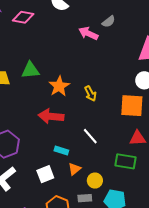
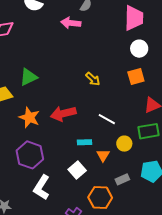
orange star: (59, 86) -> (29, 117), moved
orange square: (132, 106) -> (136, 77), size x0.7
yellow circle: (95, 181) -> (124, 144), moved

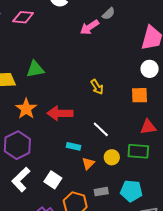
pink arrow: (71, 23) -> (89, 27), turned -54
white square: (77, 170) -> (53, 180), moved, turned -30

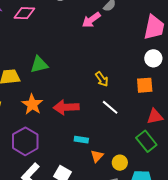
white line: (101, 129) -> (110, 107), moved
green rectangle: (138, 151) -> (146, 141), turned 50
yellow circle: (112, 157) -> (120, 163), moved

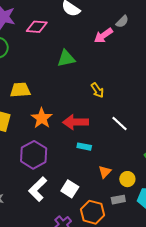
green triangle: (39, 65) -> (66, 58), moved
yellow arrow: (102, 79) -> (97, 90), moved
cyan rectangle: (81, 140) -> (84, 147), moved

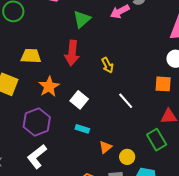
green triangle: (66, 58) -> (82, 19), moved, turned -36
red arrow: (76, 122) -> (72, 53), moved, turned -90
cyan rectangle: (84, 147) -> (82, 129), moved
white square: (70, 189) -> (79, 100), moved

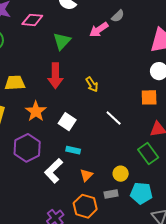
orange triangle: (106, 147) -> (86, 175), moved
white L-shape: (37, 157) -> (54, 171), moved

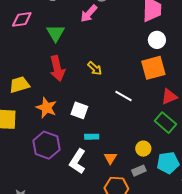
orange square: (149, 97) -> (153, 68), size x1.4

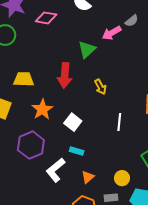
green triangle: (56, 33) -> (87, 49), moved
white line: (124, 96) -> (119, 122), turned 48

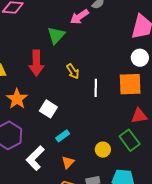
white line: (119, 122) -> (96, 88), moved
cyan rectangle: (77, 151) -> (63, 136), moved, turned -48
yellow circle: (122, 178) -> (103, 150), moved

